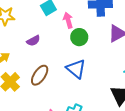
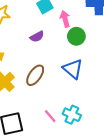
purple semicircle: (33, 41) -> (37, 37), moved

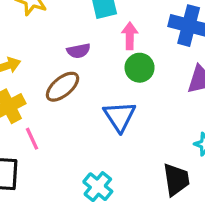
brown ellipse: (35, 75) -> (62, 87), moved
pink line: (50, 116) -> (32, 139), moved

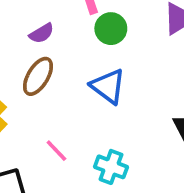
pink line: (32, 139) -> (56, 151), moved

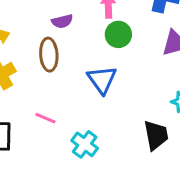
brown ellipse: (38, 76) -> (49, 55), turned -52
pink line: (56, 151) -> (45, 118), turned -40

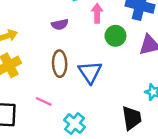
green circle: (118, 34) -> (115, 36), moved
brown ellipse: (49, 55) -> (60, 64), moved

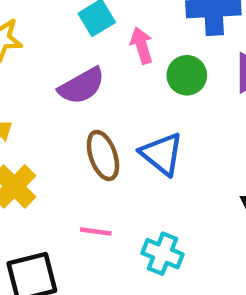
purple semicircle: (60, 24) -> (82, 86), size x1.5

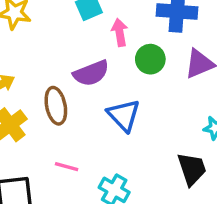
purple semicircle: (82, 86) -> (91, 73), moved
brown ellipse: (103, 155) -> (56, 106), moved

